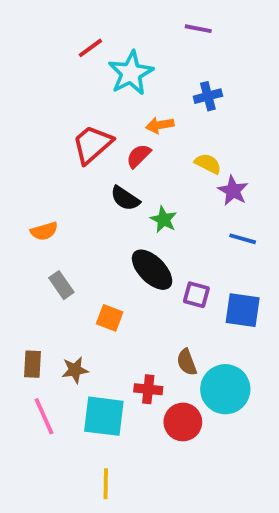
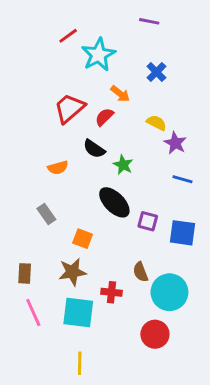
blue cross: (208, 96) -> (156, 72), turned -30
orange arrow: (160, 125) -> (120, 94), turned -132
orange semicircle: (44, 231) -> (58, 168), moved
brown star: (75, 370) -> (72, 272), moved, size x1.4
red circle: (183, 422) -> (155, 334), moved

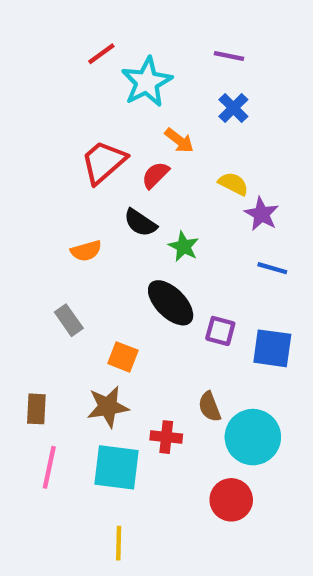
purple line: (149, 21) -> (229, 56), moved
pink line: (33, 312) -> (49, 467), turned 36

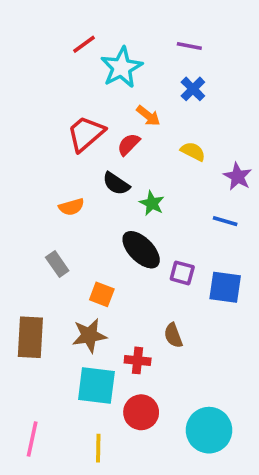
purple star: (262, 214) -> (238, 176), moved
brown rectangle: (36, 409) -> (30, 337), size x1.6
cyan circle: (253, 437) -> (209, 430), moved
pink line: (49, 467) -> (32, 439), moved
red circle: (231, 500) -> (141, 412), moved

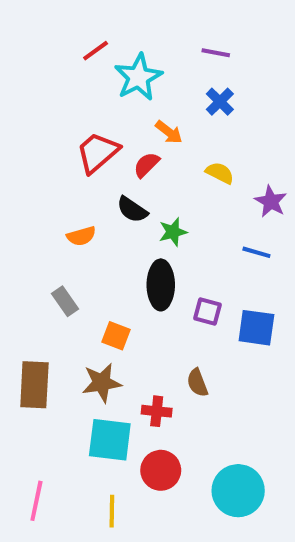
green star: (152, 203) -> (173, 232), turned 30
black ellipse: (141, 250) -> (161, 285), turned 45

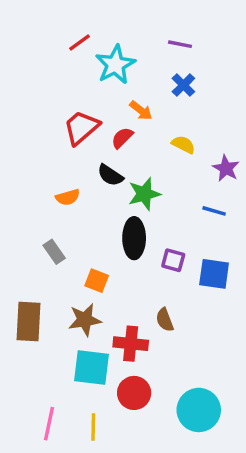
green star: (173, 232) -> (144, 194), size x1.4
red cross: (157, 411) -> (131, 344), size x1.4
pink line: (36, 501) -> (49, 424), moved

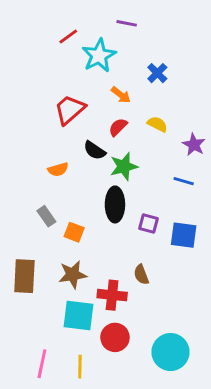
purple line: (180, 44) -> (127, 23), moved
red semicircle: (122, 138) -> (118, 127), moved
orange square: (97, 281) -> (74, 232), moved

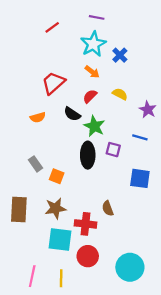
cyan star: (99, 55) -> (93, 44), moved
green star: (124, 167) -> (94, 126), turned -30
orange semicircle: (58, 169) -> (38, 117), moved
purple square: (149, 223) -> (113, 150), moved

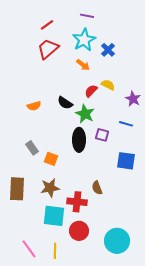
red trapezoid: (53, 83) -> (48, 49), moved
red semicircle: (90, 96) -> (91, 91), moved
pink line: (32, 276) -> (29, 249), turned -48

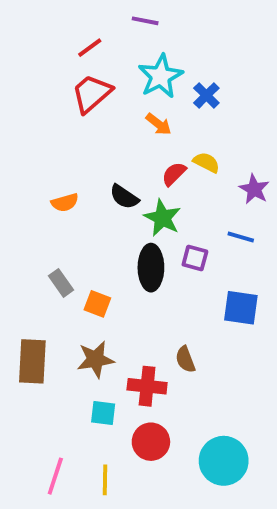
purple line: (87, 16) -> (145, 21), moved
cyan square: (54, 216) -> (103, 413), size x0.6
pink line: (29, 249) -> (55, 476), turned 54

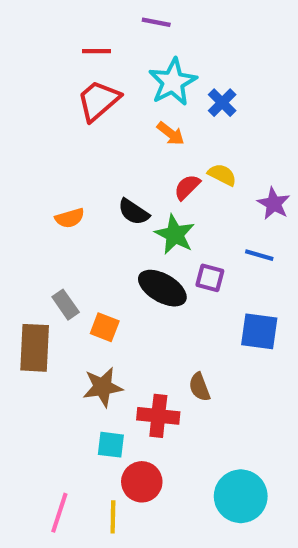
red line: (90, 48) -> (96, 51), turned 36
black ellipse: (151, 268) -> (162, 288), turned -60
brown rectangle: (32, 361) -> (35, 348), moved
red circle: (151, 442) -> (142, 482), moved

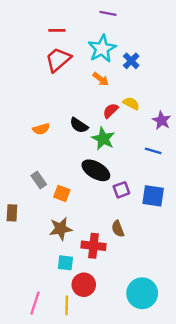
purple line: (156, 22) -> (108, 13), moved
purple square: (210, 278) -> (121, 190), moved, turned -35
brown rectangle: (35, 348) -> (12, 213), moved, size x0.6

